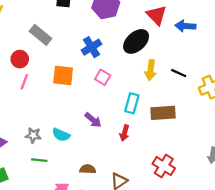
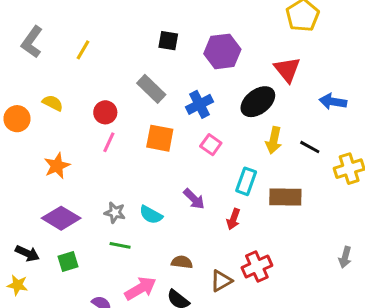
blue arrow: (185, 26) -> (333, 102), moved
gray rectangle: (40, 35) -> (151, 89), moved
red cross: (164, 166) -> (257, 267), moved, turned 30

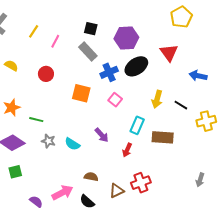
gray rectangle: (151, 89) -> (88, 51), moved
black ellipse: (258, 102) -> (136, 66), moved
pink line: (109, 142) -> (55, 41), moved
green line: (120, 245) -> (36, 120), moved

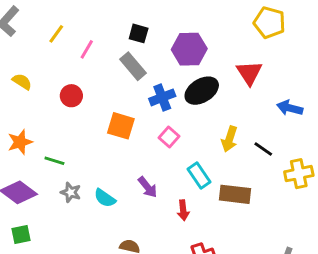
yellow pentagon: (181, 17) -> (269, 23), turned -30
cyan rectangle: (137, 125) -> (199, 176), turned -60
red arrow: (127, 150) -> (183, 210), turned -32

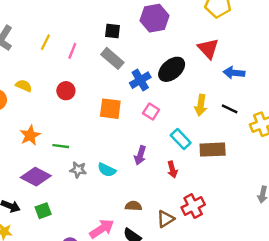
purple hexagon: (189, 49) -> (154, 18), moved
blue arrow: (290, 108) -> (234, 73), moved
purple arrow: (148, 187) -> (140, 155), turned 66

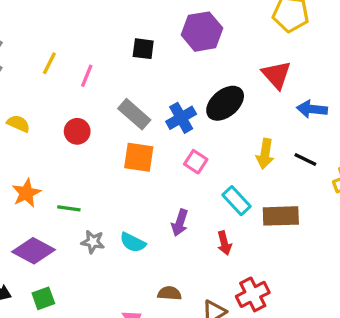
gray rectangle: (112, 58) -> (134, 114), moved

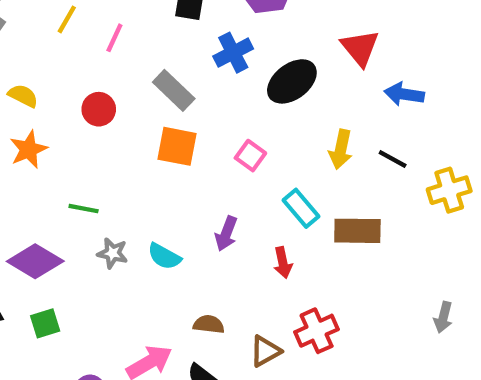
blue cross: (181, 118) -> (233, 53), moved
orange star: (26, 193) -> (29, 149), moved

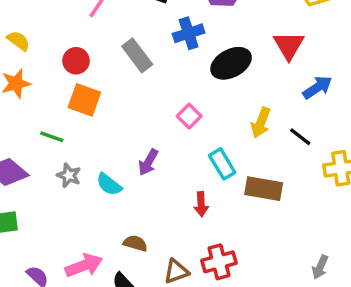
blue arrow: (404, 94) -> (317, 87), turned 128
orange square: (177, 146) -> (84, 100), moved
purple arrow: (226, 234) -> (148, 162), moved

